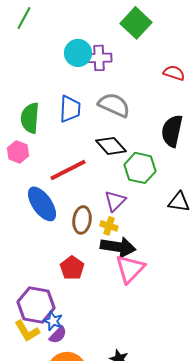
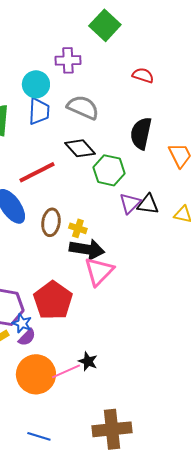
cyan circle: (78, 53) -> (36, 84), moved
purple triangle: (115, 201) -> (130, 203), moved
red pentagon: (72, 268) -> (53, 300), moved, size x1.6

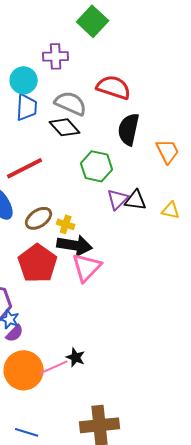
red semicircle: (143, 75) -> (114, 87), moved, size x1.6
black diamond: (80, 148) -> (65, 127), moved
brown ellipse: (51, 222) -> (39, 218), turned 48
red pentagon: (53, 300) -> (38, 263), moved

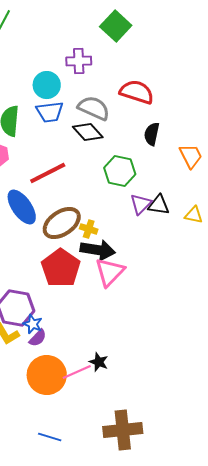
blue trapezoid: (27, 107) -> (50, 112), turned 80
black semicircle: (129, 129) -> (152, 134), size x0.7
brown ellipse: (39, 218) -> (62, 223), size x1.4

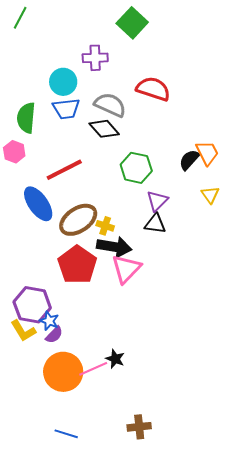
black semicircle: (152, 134) -> (189, 160), moved, turned 30
black triangle: (159, 205) -> (155, 224), moved
yellow triangle: (194, 215) -> (210, 195), moved, turned 42
brown cross: (123, 430) -> (139, 427), size x0.6

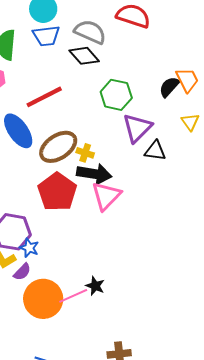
purple triangle: (157, 201) -> (137, 128), size x1.4
black triangle: (155, 224) -> (155, 151), moved
purple semicircle: (54, 335) -> (22, 272), moved

